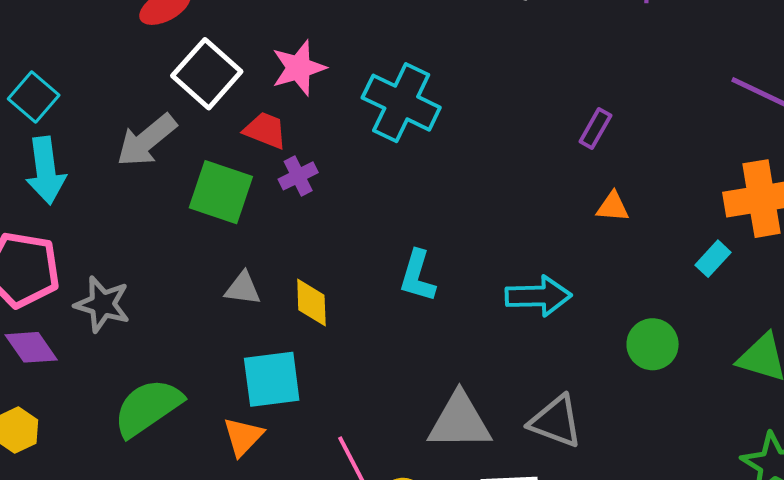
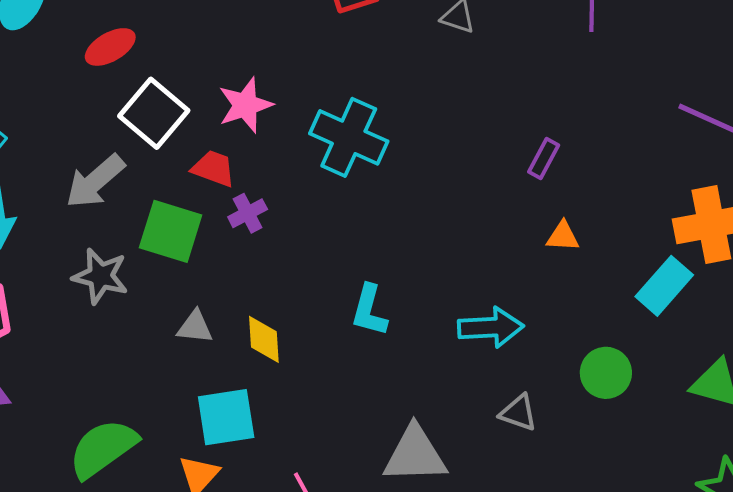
cyan rectangle: (713, 259) -> (664, 286), size x1.6
gray star: (102, 304) -> (100, 276), moved
gray triangle: (556, 421) -> (518, 413), moved, size x0.7

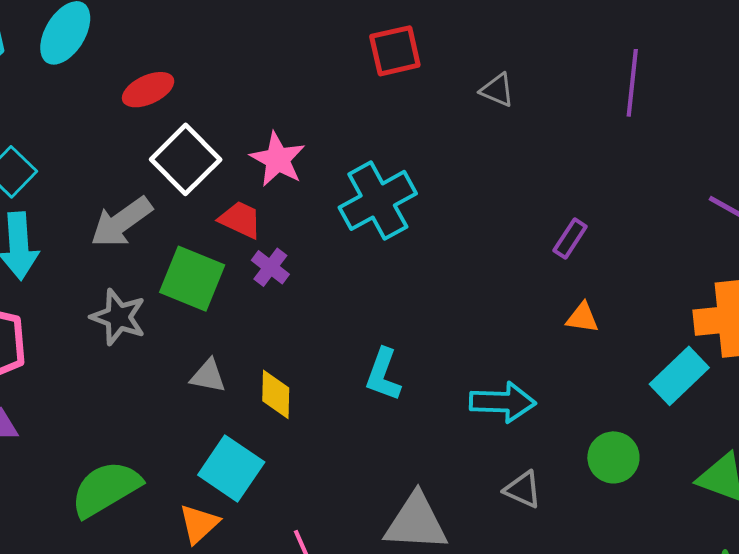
pink star: (245, 105) -> (278, 159), turned -30
cyan cross: (349, 137) -> (378, 200), turned 32
purple cross: (248, 213) -> (270, 267), turned -30
cyan square: (226, 417) -> (231, 468), turned 38

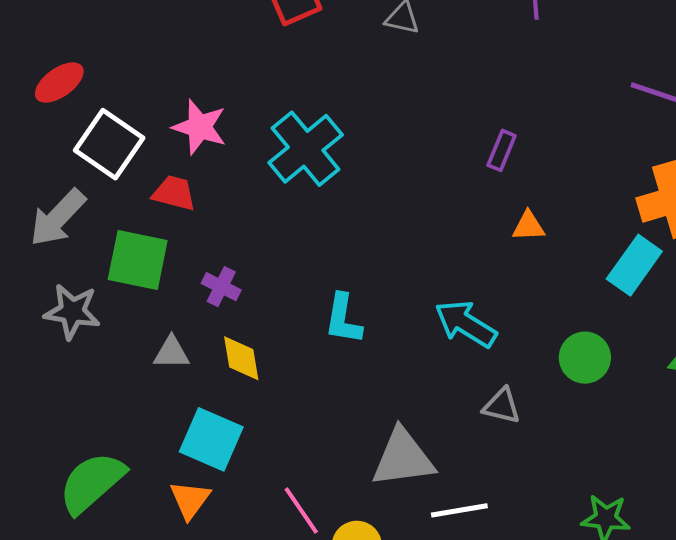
purple cross: (270, 267) -> (221, 287), moved
cyan arrow: (503, 402) -> (466, 324), turned -140

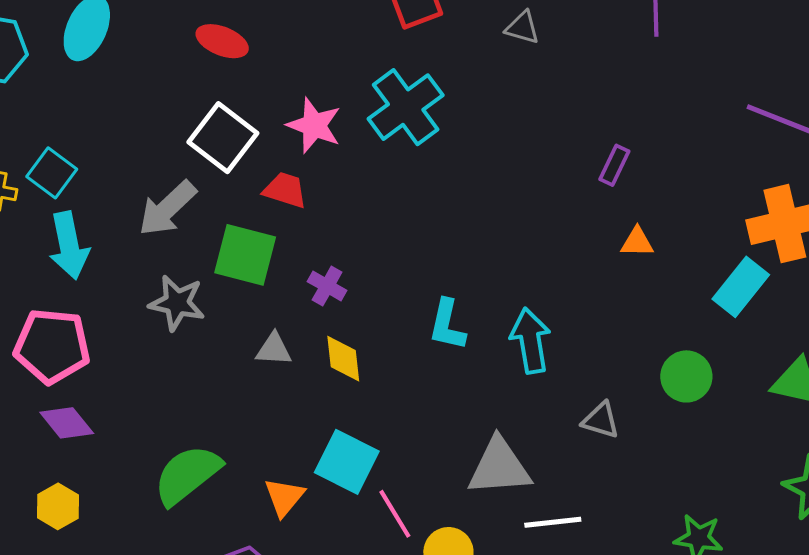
red ellipse: (59, 83) -> (222, 41), moved, turned 54
cyan cross: (306, 149) -> (406, 107), moved
cyan arrow: (466, 324) -> (530, 341), moved, turned 46
cyan square: (211, 439) -> (347, 462), moved

